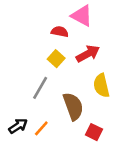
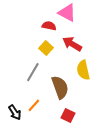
red arrow: (88, 54) -> (72, 44), turned -120
black arrow: (18, 126) -> (15, 112), moved, turned 91
red square: (94, 132) -> (68, 115), moved

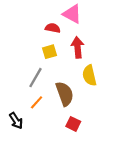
red arrow: (72, 44) -> (78, 47), turned 54
yellow square: (46, 48) -> (49, 52), turned 32
orange line: (34, 105) -> (37, 102), moved

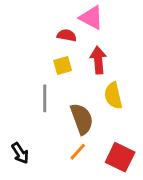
gray line: (35, 78) -> (45, 98), turned -30
orange line: (37, 102) -> (78, 152), moved
red square: (73, 124) -> (120, 157), moved, size x1.5

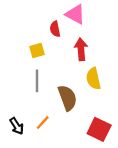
red semicircle: (67, 35) -> (55, 29), turned -112
yellow square: (63, 65) -> (37, 50), moved
orange line: (78, 152) -> (43, 123), moved

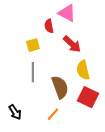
red arrow: (81, 49) -> (72, 44), turned 138
orange line: (43, 123) -> (53, 114), moved
red square: (99, 129) -> (88, 97), moved

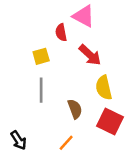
brown semicircle: (60, 87) -> (75, 109), size x0.7

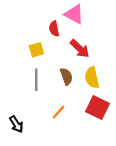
brown semicircle: (75, 109) -> (66, 76), moved
orange line: (66, 143) -> (59, 112), moved

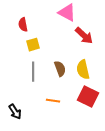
red semicircle: (54, 29) -> (23, 25), moved
red arrow: (80, 49) -> (84, 36), moved
orange line: (59, 112) -> (53, 101), turned 56

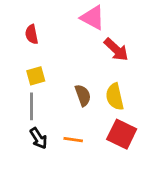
yellow square: (33, 45) -> (36, 76), moved
gray line: (33, 72) -> (32, 106), moved
black arrow: (15, 112) -> (39, 138), moved

